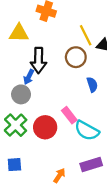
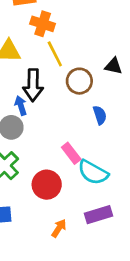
yellow line: (86, 35) -> (55, 54), moved
blue arrow: (29, 77) -> (21, 106), turned 136
red circle: (45, 127) -> (47, 185), moved

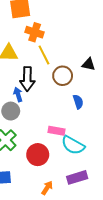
pink rectangle: (71, 153) -> (56, 131), turned -42

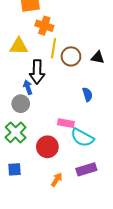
yellow line: (44, 55) -> (54, 48), turned 36
brown circle: (63, 76) -> (71, 56), moved

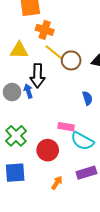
yellow line: (54, 48) -> (54, 52), turned -60
gray circle: (21, 104) -> (12, 92), moved
blue square: (15, 169) -> (15, 173), size x1.5

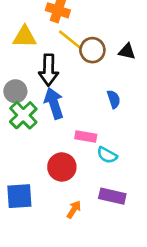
blue arrow: (28, 91) -> (54, 103), moved, size x1.6
green cross: (16, 136) -> (23, 115), moved
cyan semicircle: (82, 141) -> (107, 155), size x0.7
purple rectangle: (86, 173) -> (112, 196), turned 30

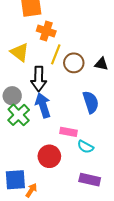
yellow triangle: (25, 37) -> (20, 52), turned 36
yellow line: (70, 39) -> (56, 54), turned 72
blue semicircle: (114, 99) -> (91, 102), size x1.5
orange arrow: (74, 209) -> (31, 190), moved

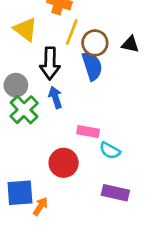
blue semicircle: (91, 102) -> (92, 66), moved
blue arrow: (43, 105) -> (55, 97), size x0.7

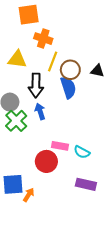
yellow triangle: (25, 29) -> (17, 59), turned -30
pink rectangle: (88, 131) -> (60, 146), moved

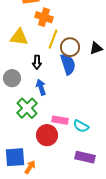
black triangle: (97, 71) -> (96, 48), turned -32
black arrow: (36, 85) -> (37, 62), size x0.6
green cross: (16, 121) -> (27, 108), moved

